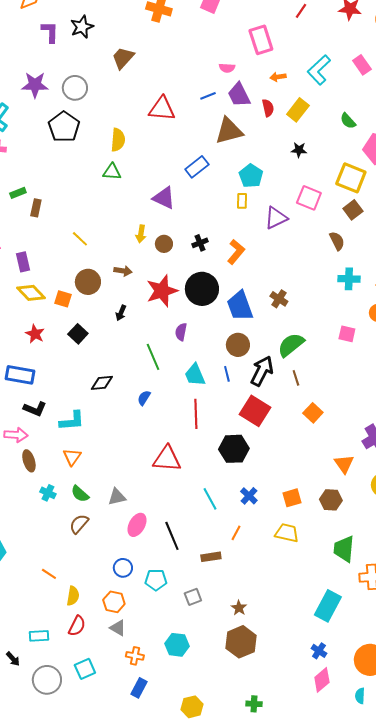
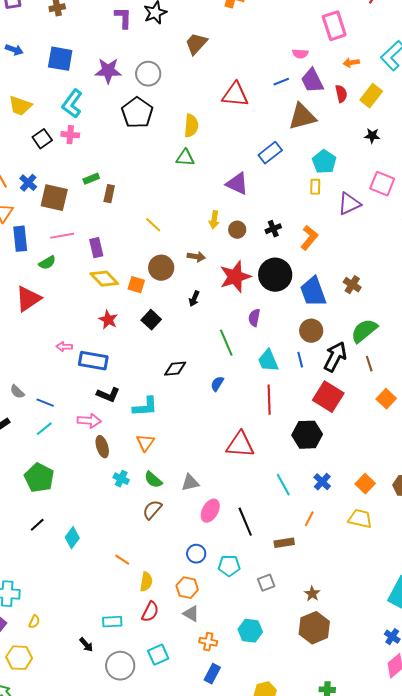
orange square: (292, 498) -> (365, 484), turned -30

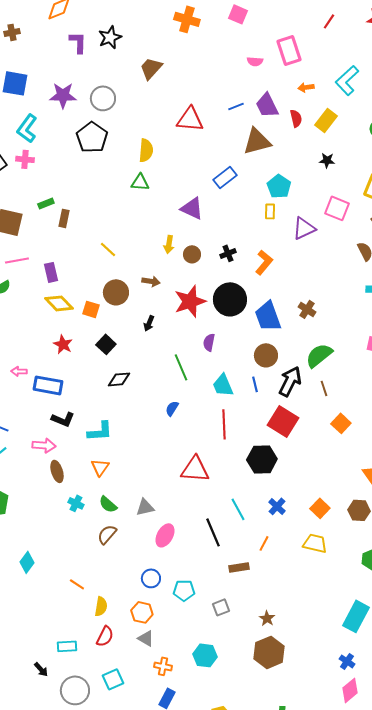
pink semicircle: (300, 54) -> (255, 61), moved
black diamond: (175, 369) -> (119, 379), moved
black line: (245, 522) -> (213, 532), moved

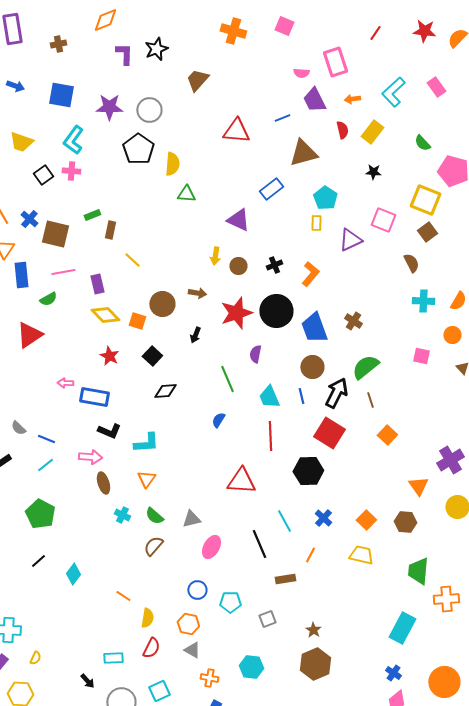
purple trapezoid: (267, 105) -> (314, 100), moved
yellow semicircle: (146, 150) -> (172, 164), moved
yellow line: (108, 249) -> (132, 260), moved

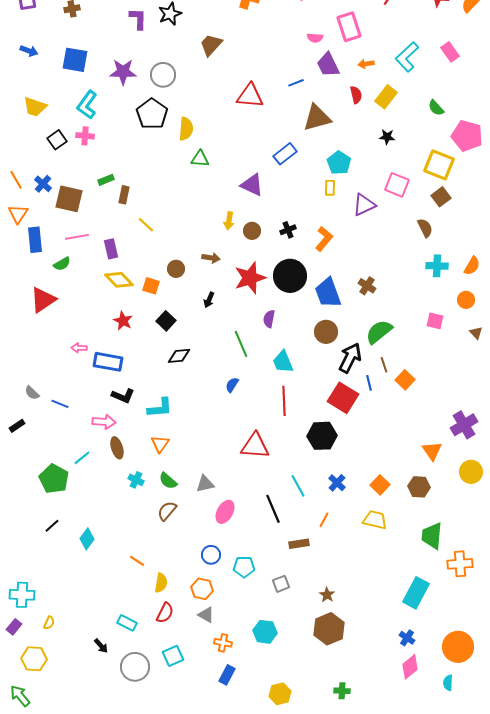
brown circle: (162, 304) -> (176, 269), size x0.7
blue line: (301, 396) -> (369, 383), moved
orange square: (387, 435) -> (405, 380), moved
cyan line: (45, 465) -> (82, 458), moved
cyan rectangle: (113, 658) -> (127, 623), turned 30

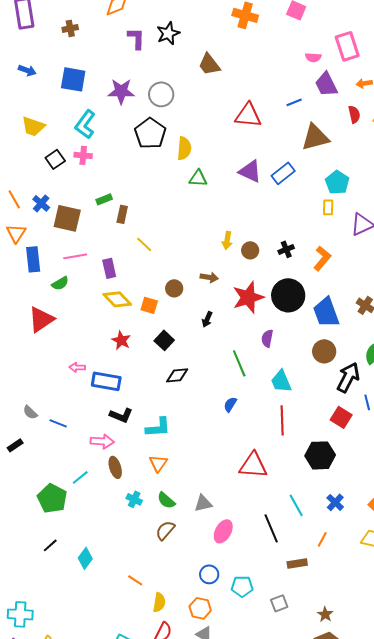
brown trapezoid: (211, 45) -> (209, 64), turned -80
purple triangle: (252, 185) -> (250, 171), moved
red square: (343, 398) -> (341, 417), size x0.7

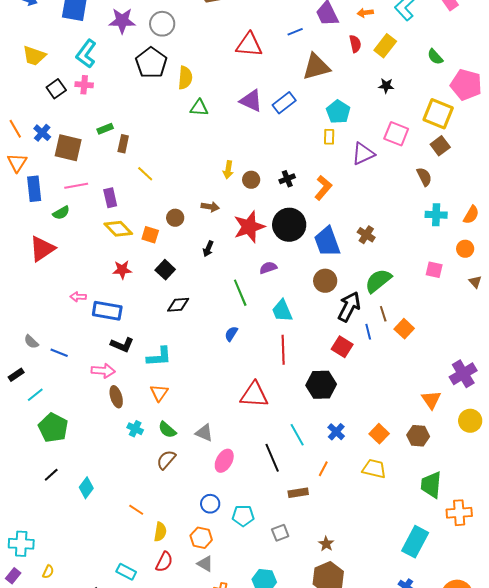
purple semicircle: (267, 338) -> (268, 268), turned 60
red star: (121, 340) -> (122, 270), turned -30
cyan line: (80, 477) -> (35, 395), moved
gray triangle: (203, 503) -> (204, 433), turned 36

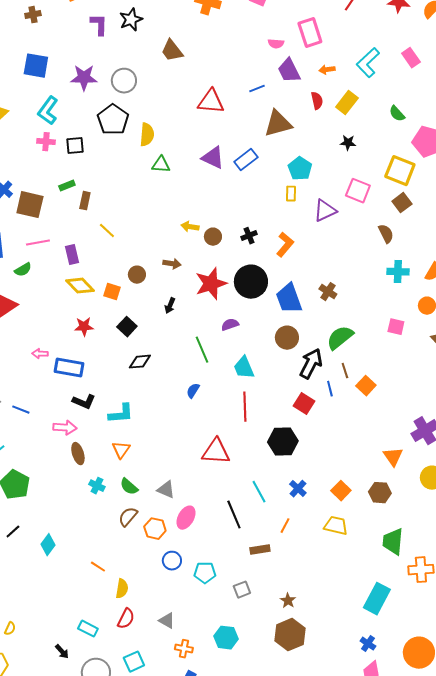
black square: (56, 89) -> (75, 146), moved, turned 30
yellow arrow: (228, 170) -> (190, 227), turned 90
orange hexagon: (201, 538) -> (155, 529), moved

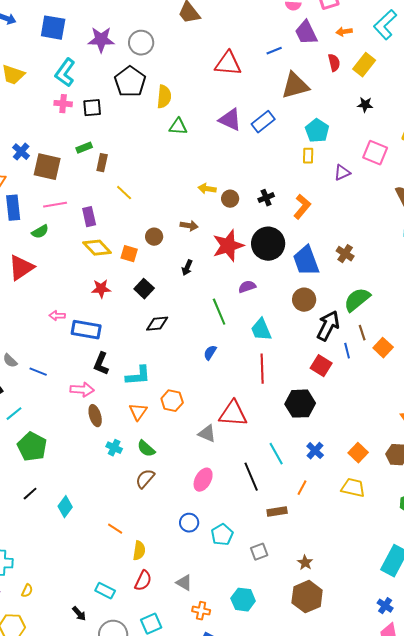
purple triangle: (325, 211) -> (342, 173), size x0.7
black L-shape: (84, 402) -> (101, 364), turned 90
gray triangle: (166, 490) -> (207, 434), moved
orange hexagon: (155, 529) -> (172, 401), moved
cyan pentagon: (205, 573) -> (222, 535), turned -30

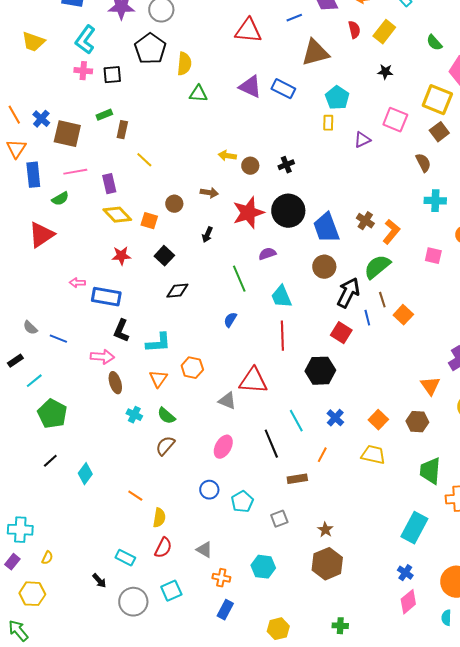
blue rectangle: (263, 122) -> (283, 89), turned 65
orange L-shape: (302, 207) -> (391, 232), moved

